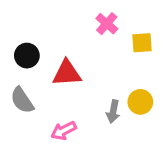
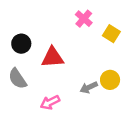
yellow square: (142, 43) -> (111, 34), turned 36
gray arrow: (113, 111) -> (89, 87), turned 54

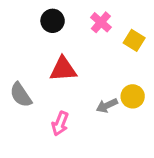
black circle: (21, 44) -> (53, 21), moved
pink arrow: (50, 102) -> (60, 124), turned -42

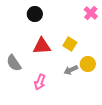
pink cross: (101, 22) -> (91, 13), moved
yellow square: (134, 40) -> (70, 44), moved

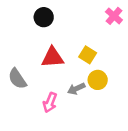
yellow circle: (88, 64) -> (98, 80), moved
gray arrow: (71, 70) -> (76, 89), moved

